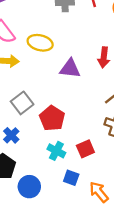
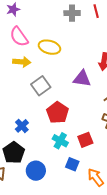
purple triangle: (70, 69) -> (82, 79), moved
gray square: (22, 103) -> (41, 86), moved

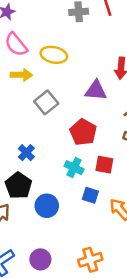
red pentagon: (58, 113) -> (83, 132), moved
red square: (85, 140) -> (104, 165), turned 35

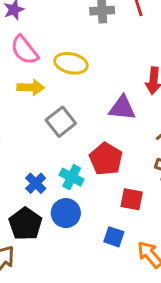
cyan cross: (74, 168) -> (72, 177), moved
blue circle: (47, 206) -> (66, 213), moved

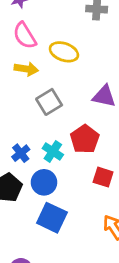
blue square: (114, 237) -> (52, 218), moved, size x1.6

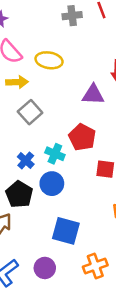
gray square: (49, 102) -> (30, 112), moved
blue square: (52, 218) -> (66, 231), moved

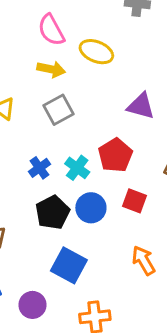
blue circle: (52, 184) -> (91, 208), moved
black pentagon: (19, 194) -> (53, 212), moved

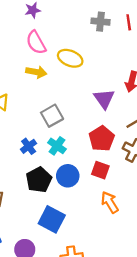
purple triangle: (141, 106) -> (104, 99), turned 40
gray square: (59, 110) -> (52, 116), moved
red pentagon: (115, 155) -> (102, 139), moved
orange arrow: (144, 260) -> (110, 202), moved

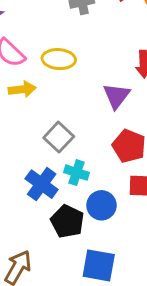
purple triangle: (104, 99) -> (117, 96), turned 30
blue cross: (29, 146) -> (42, 184), size x1.5

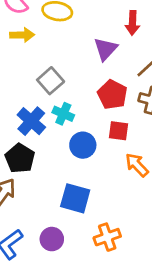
black pentagon: (67, 221) -> (20, 158), moved

